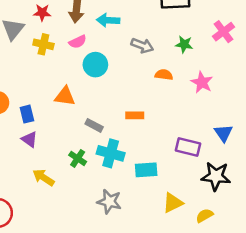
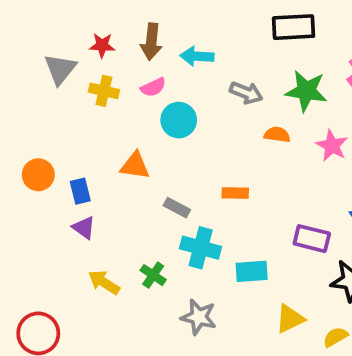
green star: (184, 44) -> (306, 91), size x1.6
green cross: (78, 158) -> (153, 275), moved

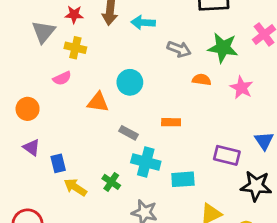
pink semicircle: (153, 87) -> (62, 78), moved
cyan circle: (179, 120) -> (130, 82), moved
blue rectangle: (80, 191) -> (58, 163), moved
purple triangle: (84, 228) -> (32, 147), moved

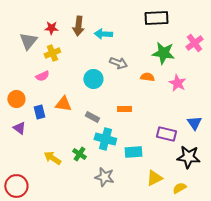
yellow cross: (75, 48) -> (52, 53), turned -35
gray arrow: (179, 49) -> (118, 63), moved
orange triangle: (98, 102) -> (63, 104), moved
blue rectangle: (58, 163) -> (39, 112), moved

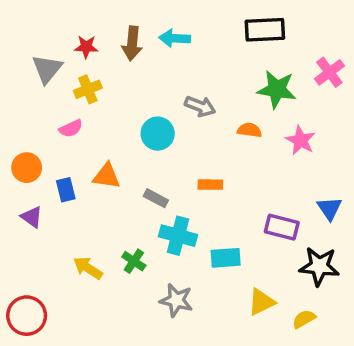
cyan arrow: (103, 34) -> (175, 38), moved

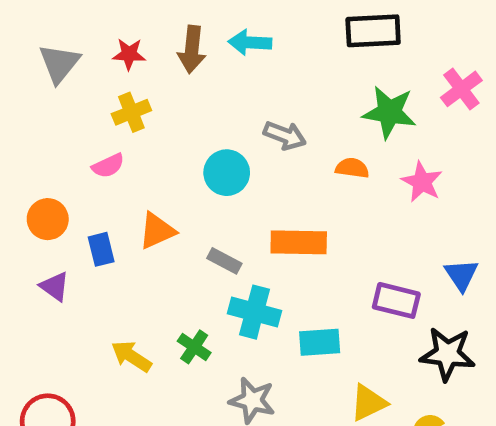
gray triangle: (47, 69) -> (59, 63), moved
orange triangle: (107, 176) -> (157, 231), turned -32
orange rectangle: (210, 185) -> (299, 242), size x1.6

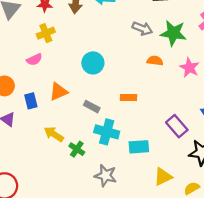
gray arrow: (285, 135) -> (142, 28), moved
orange rectangle: (299, 242) -> (129, 97), size x0.6
purple rectangle: (396, 300) -> (177, 126), turned 35
yellow arrow: (131, 356) -> (54, 134), moved

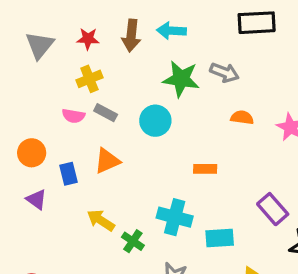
green star: (173, 33) -> (181, 79), moved
pink semicircle: (34, 60) -> (73, 116), turned 35
gray rectangle: (92, 107) -> (106, 113), moved

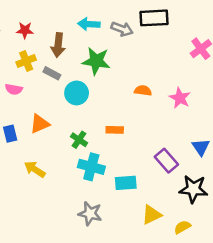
brown arrow: (131, 36) -> (58, 45), moved
gray arrow: (224, 72) -> (122, 29), moved
gray rectangle: (106, 113) -> (52, 73), moved
green cross: (133, 241) -> (79, 140), moved

